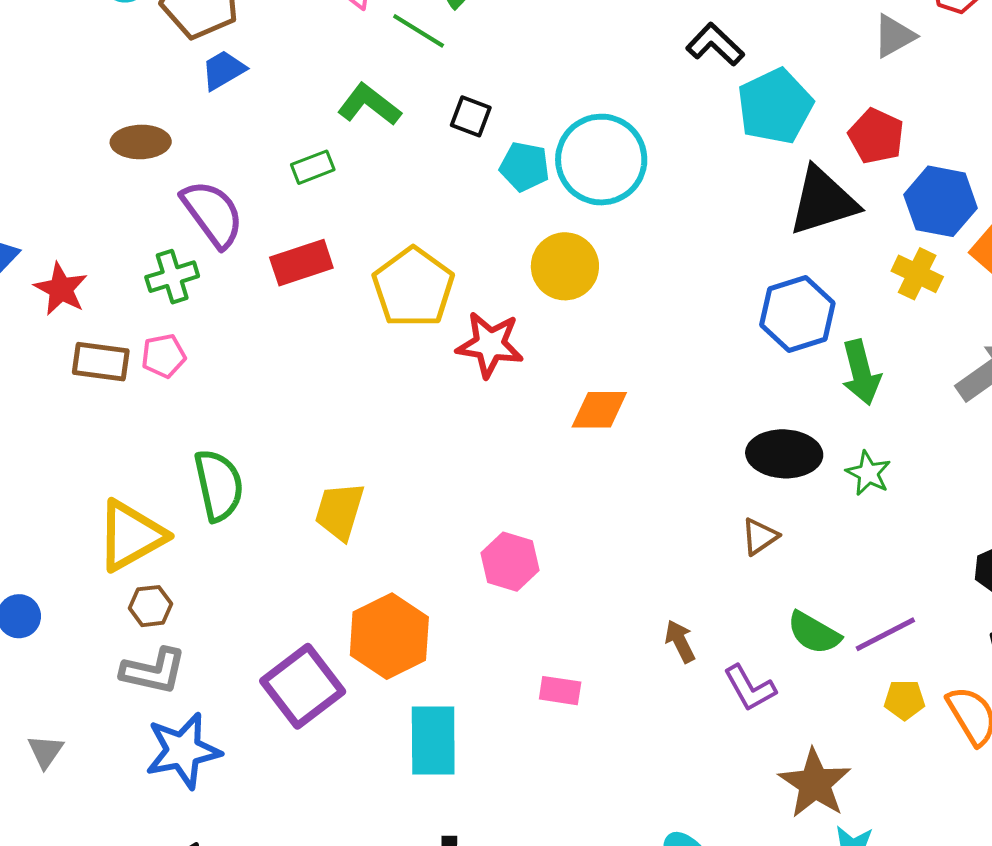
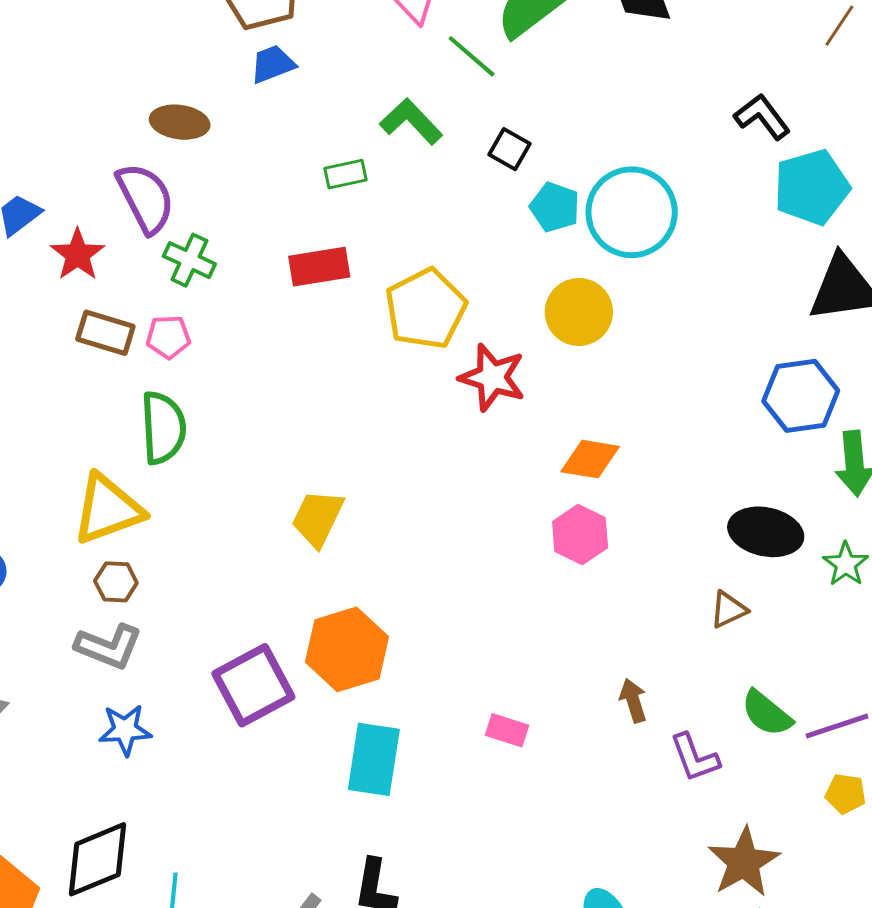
purple semicircle: (213, 214) -> (145, 198), moved
green cross: (172, 277) -> (189, 260), turned 33
green semicircle: (219, 485) -> (163, 428), moved
pink hexagon: (510, 562) -> (580, 535), moved
blue star: (183, 751) -> (125, 730), size x0.7

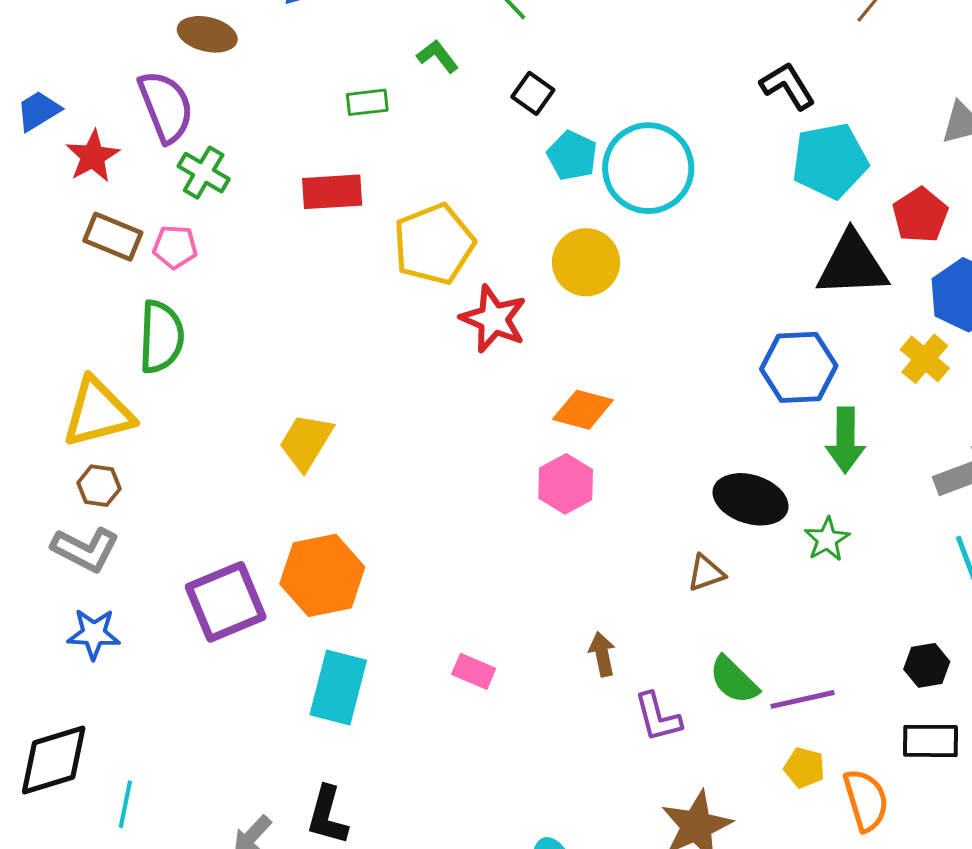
green L-shape: (411, 121) -> (438, 56), size x0.7

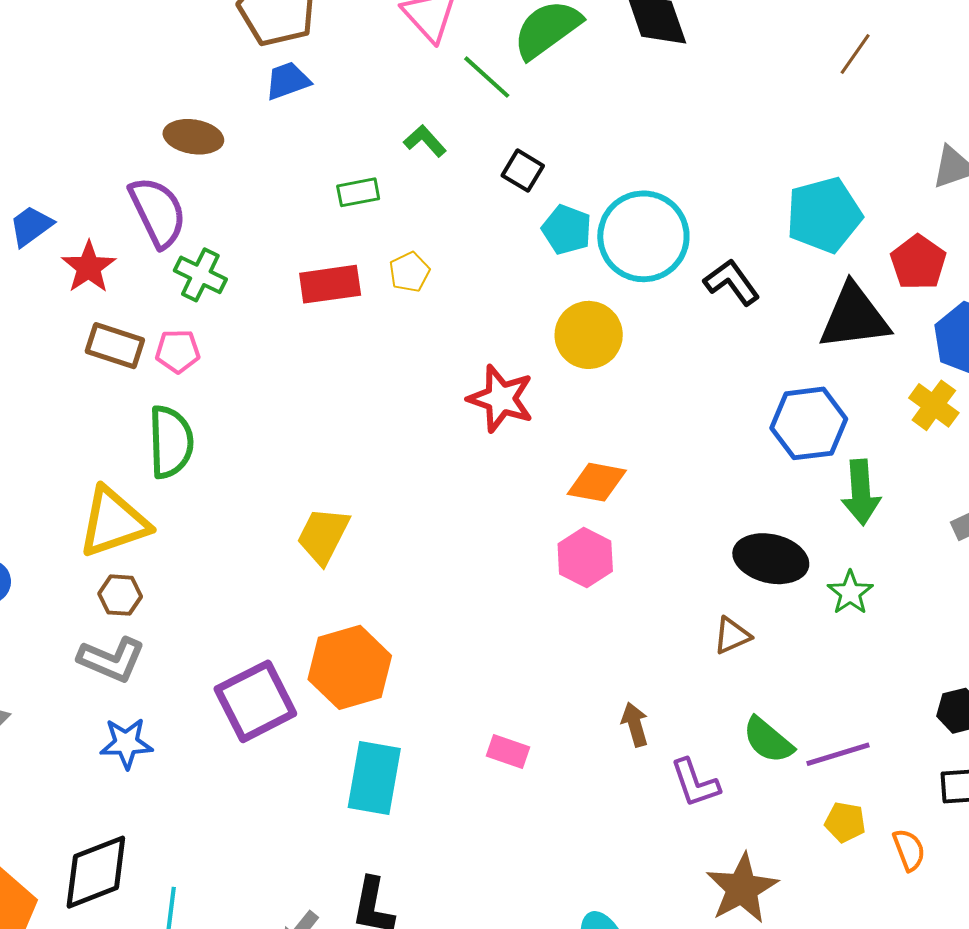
black L-shape: (788, 86) -> (732, 282), moved
yellow pentagon: (434, 244) -> (409, 272), moved, size x0.5
orange semicircle: (866, 800) -> (909, 850), size x0.7

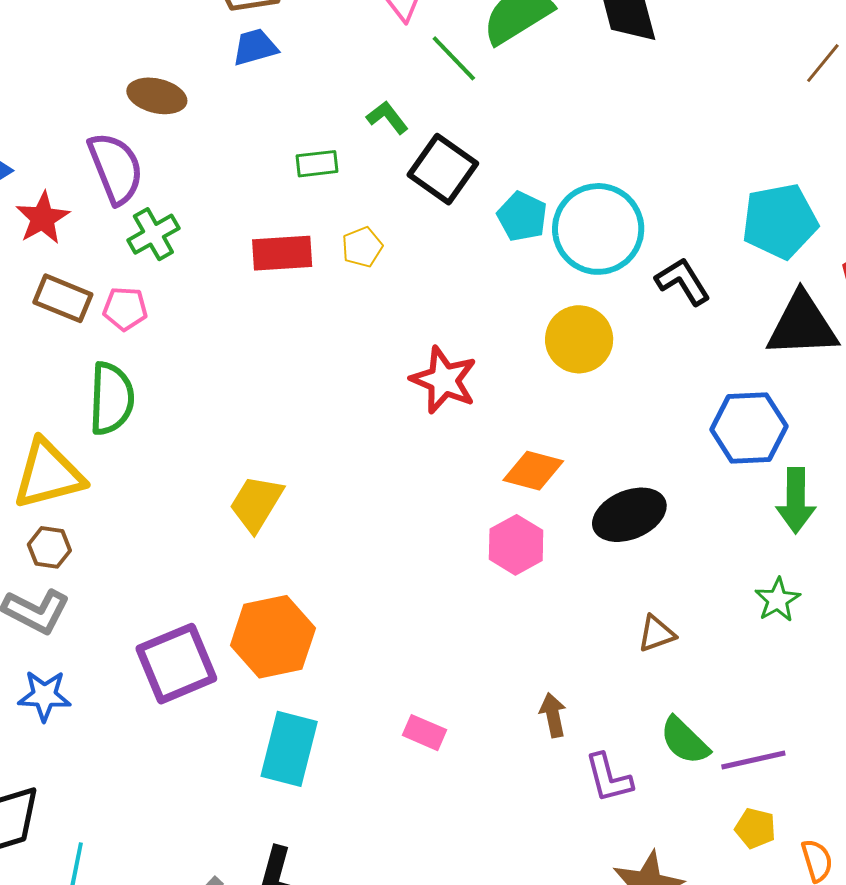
black square: (523, 171) -> (443, 169), moved, size x1.6
green cross: (200, 275) -> (153, 234), turned 30
yellow circle: (589, 335) -> (579, 339), moved
black ellipse: (771, 559) -> (629, 515), moved, turned -40

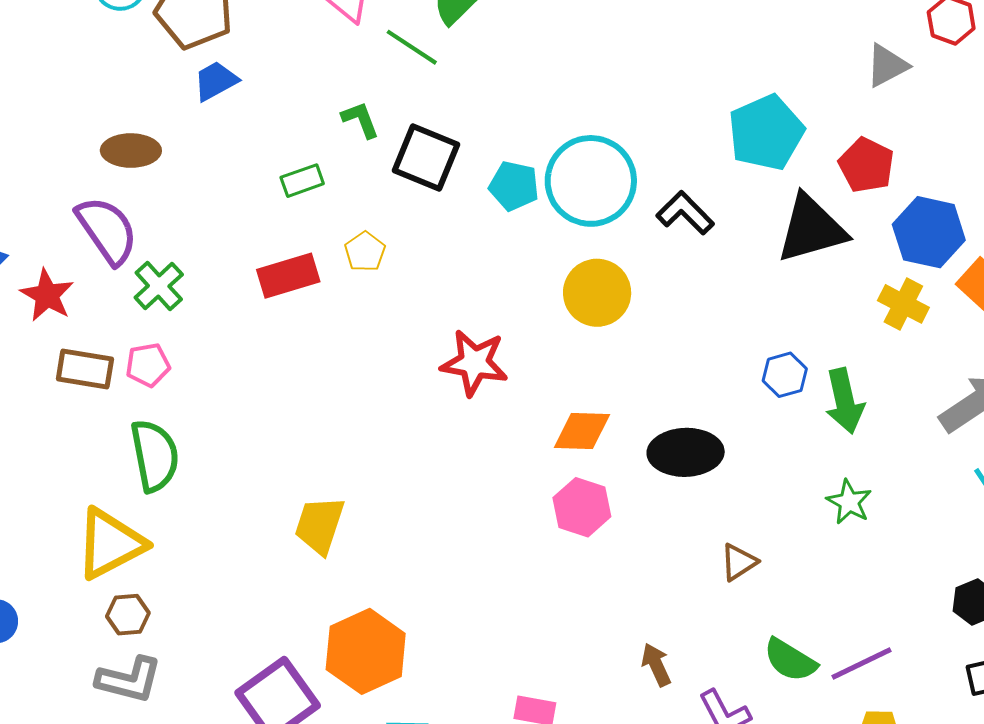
green L-shape: (387, 117) -> (360, 120), turned 30
blue hexagon: (749, 428) -> (785, 375), moved, size x0.6
black ellipse: (629, 515) -> (686, 452), turned 34

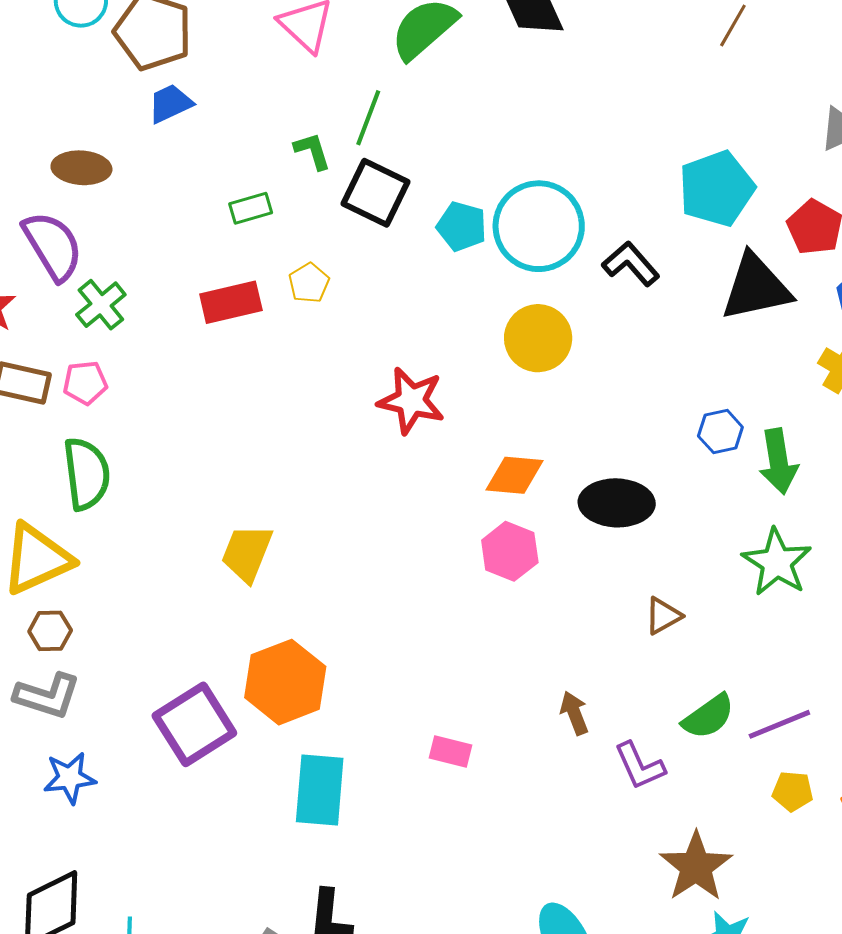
green line: (412, 47) -> (368, 118), moved, turned 74
green star: (849, 502) -> (777, 562), size x1.5
green semicircle: (790, 660) -> (708, 717), turned -70

